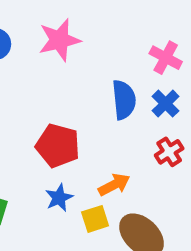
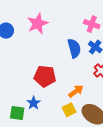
blue star: (59, 198) -> (34, 103), moved

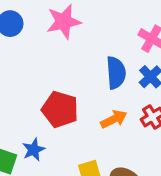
orange arrow: (76, 91) -> (114, 119), moved

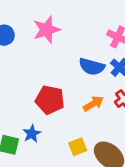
blue semicircle: (116, 73) -> (92, 67), turned 115

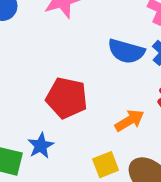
orange arrow: (93, 104) -> (129, 121), moved

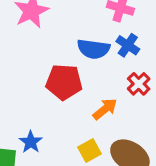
red pentagon: (67, 98) -> (64, 82), moved

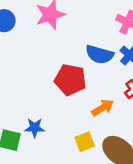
blue star: (31, 142) -> (35, 128), turned 30

